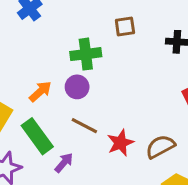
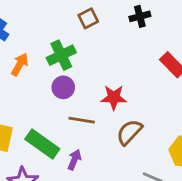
orange arrow: (40, 92) -> (20, 64), moved
red star: (120, 143) -> (114, 97), moved, turned -30
brown semicircle: (160, 147) -> (129, 132), moved

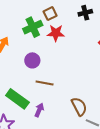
green cross: (61, 55) -> (33, 27), moved
red star: (114, 97) -> (56, 33), moved
brown semicircle: (129, 132) -> (79, 106), moved, turned 108

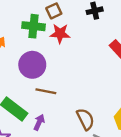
green cross: (33, 27) -> (33, 26), turned 30
purple circle: (32, 60) -> (32, 65), size x1.5

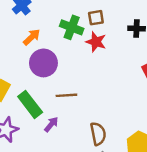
purple circle: (32, 65) -> (43, 63), moved
brown line: (46, 91) -> (66, 95), turned -30

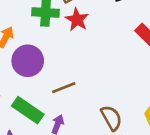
red star: (96, 42) -> (77, 20), turned 30

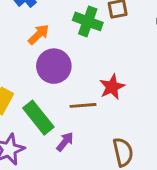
red star: (77, 20) -> (112, 87), moved

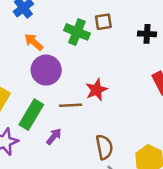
orange arrow: (39, 34) -> (34, 42), turned -96
green rectangle: (38, 118) -> (31, 115), turned 68

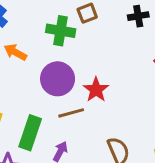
purple circle: (46, 70) -> (58, 79), moved

